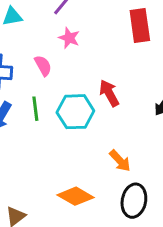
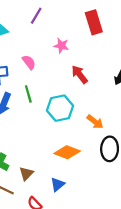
pink star: (69, 38) -> (61, 46), moved
cyan hexagon: (75, 112) -> (60, 108), moved

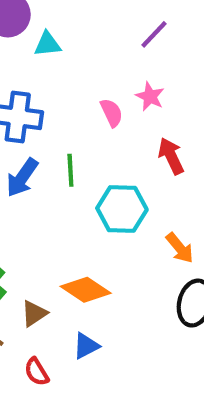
purple line: (36, 16) -> (154, 34), moved
pink semicircle: (29, 62) -> (112, 113), moved
orange diamond: (67, 152) -> (86, 290), moved

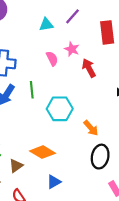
cyan triangle: (47, 44) -> (46, 25), moved
red arrow: (171, 156) -> (89, 68), moved
blue triangle: (86, 346) -> (54, 182), moved

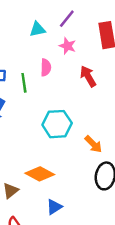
pink star: (72, 49) -> (68, 46), moved
pink semicircle: (52, 58) -> (46, 67), turned 32
green line: (32, 90) -> (24, 83), moved

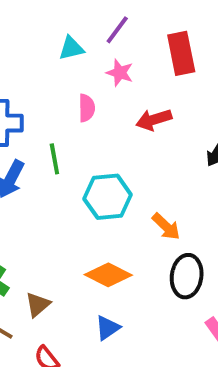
red arrow: (88, 76) -> (154, 120), turned -75
green line: (24, 83) -> (54, 159), moved
orange diamond: (40, 174) -> (108, 275), moved

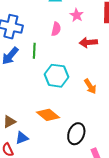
orange arrow: (166, 226) -> (90, 86), moved
black ellipse: (187, 276) -> (76, 134), moved
blue triangle: (108, 328) -> (22, 138), moved

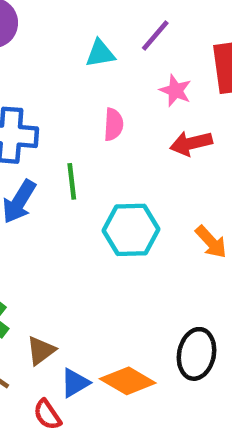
pink star: (77, 15) -> (175, 91), moved
orange diamond: (48, 115) -> (128, 381), moved

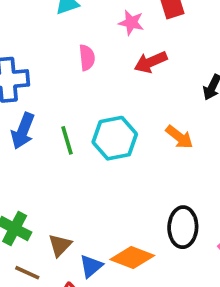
green line: (72, 181) -> (67, 140), moved

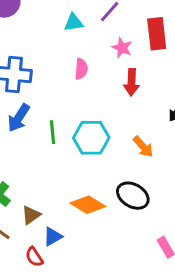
red arrow: (151, 62) -> (132, 82), turned -75
black ellipse: (183, 227) -> (133, 196), moved, turned -72
orange diamond: (132, 258) -> (88, 205), moved

